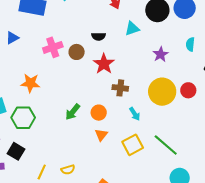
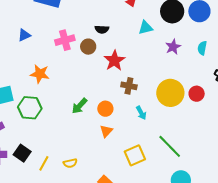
black semicircle: (99, 36) -> (102, 29), moved
blue triangle: (12, 38) -> (24, 35), moved
purple star: (161, 54) -> (173, 47), moved
yellow square: (133, 145) -> (135, 155), moved
black square: (16, 151) -> (22, 153), moved

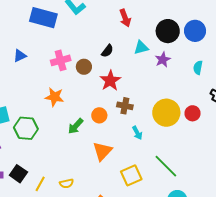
black semicircle: (102, 29) -> (107, 51), moved, turned -56
purple star: (173, 47) -> (163, 60), moved
orange star: (40, 74) -> (54, 97), moved
orange circle: (105, 109) -> (99, 115), moved
orange triangle: (106, 131) -> (102, 151), size x1.5

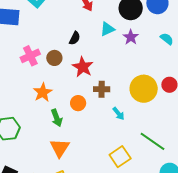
cyan semicircle: (198, 68) -> (167, 39), turned 128
orange star: (54, 97) -> (43, 92), moved, turned -30
green arrow: (76, 126) -> (57, 118), turned -54
orange triangle: (102, 151) -> (60, 148), moved

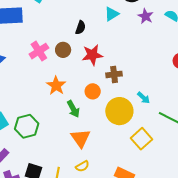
purple star: (131, 37) -> (145, 16), moved
red star: (83, 67) -> (92, 55), turned -30
yellow circle: (144, 89) -> (119, 111), moved
cyan arrow: (118, 114) -> (143, 98), moved

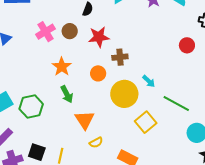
green arrow: (73, 109) -> (67, 94), moved
yellow semicircle: (82, 166) -> (96, 142), moved

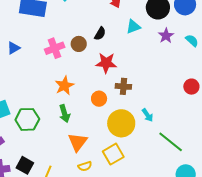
brown circle: (70, 31) -> (79, 44), moved
yellow square: (146, 122) -> (113, 154), moved

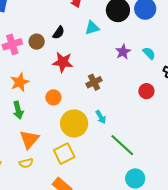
purple star: (166, 36) -> (123, 52), moved
cyan semicircle: (192, 41) -> (149, 53), moved
brown cross: (123, 86) -> (94, 82), moved, turned -35
yellow semicircle: (85, 166) -> (26, 163), moved

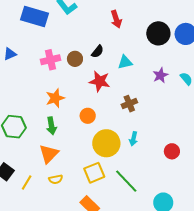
cyan triangle: (92, 28) -> (125, 62), moved
red circle: (146, 91) -> (172, 151), moved
cyan arrow: (101, 117) -> (133, 139), turned 40
orange triangle: (29, 139) -> (49, 154), moved
green line: (122, 145) -> (126, 181), moved

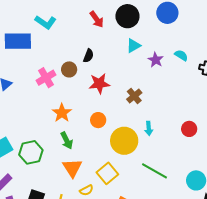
black circle: (158, 33) -> (127, 16), moved
cyan triangle: (125, 62) -> (133, 46), moved
yellow square: (94, 173) -> (107, 173), moved

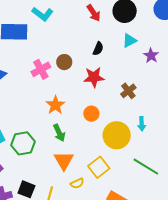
black semicircle: (88, 56) -> (98, 49), moved

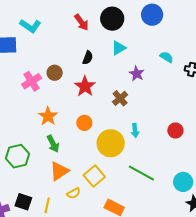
purple star: (151, 56) -> (137, 74), moved
red star: (94, 77) -> (85, 86), turned -30
orange triangle: (64, 161) -> (59, 171), turned 30

